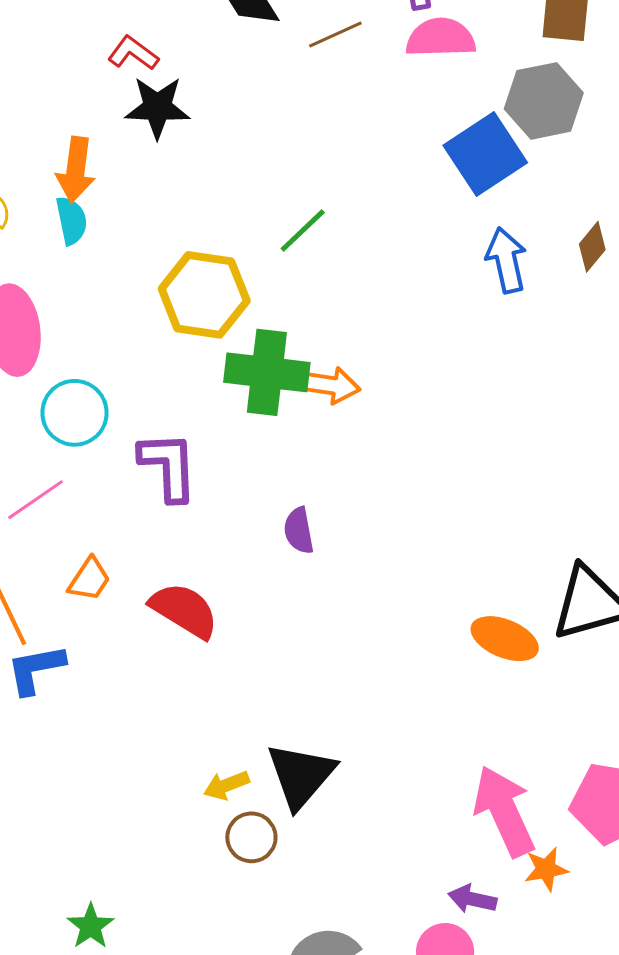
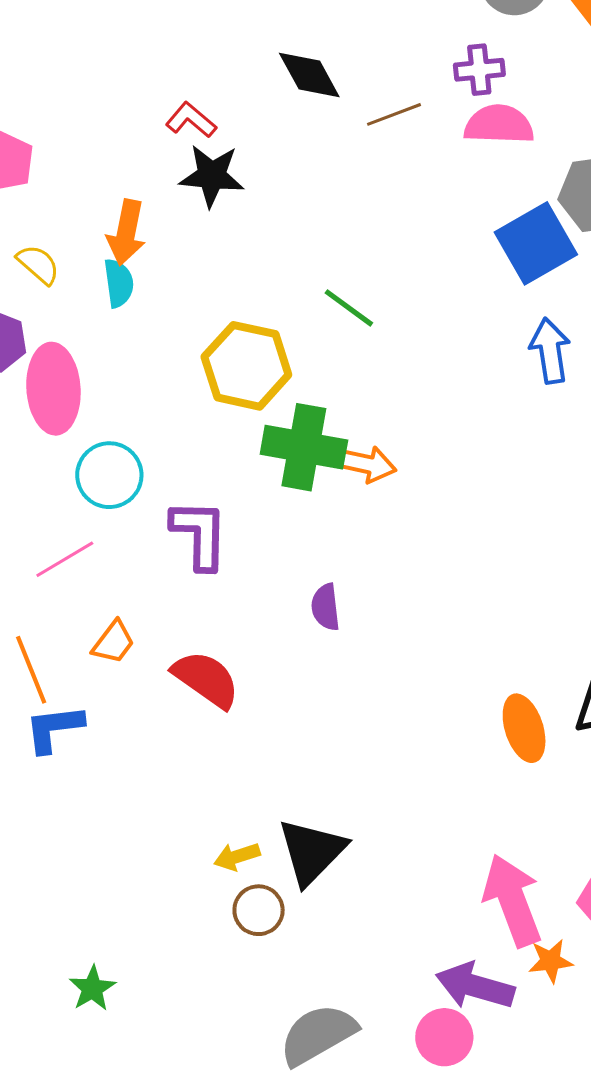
green line: (303, 230) -> (349, 308), turned 76
orange ellipse: (505, 639) -> (524, 728), turned 46
purple arrow: (472, 899) -> (475, 986), size x1.6

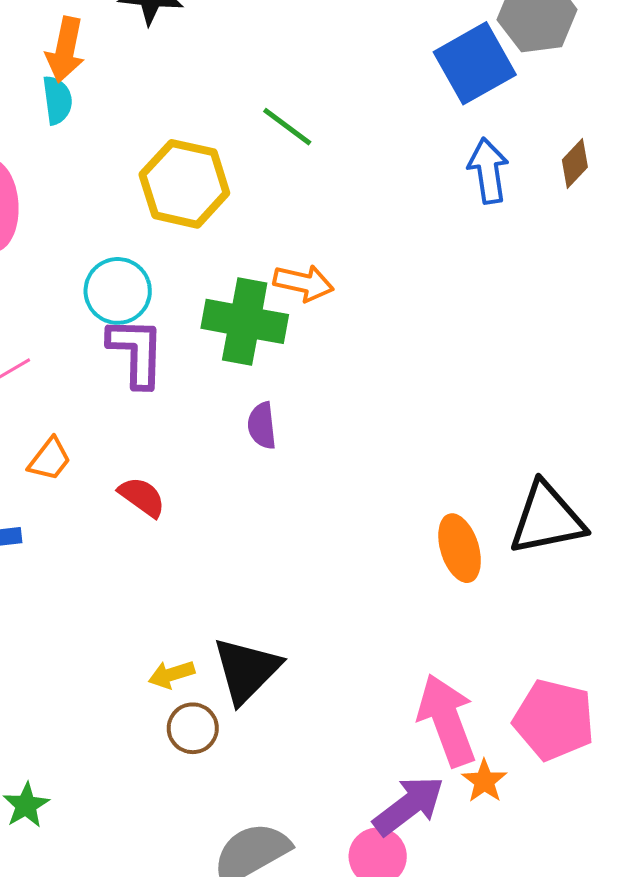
green cross: (304, 447) -> (245, 321), moved
cyan circle: (109, 475) -> (118, 291), moved
red semicircle: (206, 679) -> (142, 497), size x0.7
orange star: (551, 961) -> (484, 781), turned -30
purple arrow: (475, 986) -> (409, 806), turned 126

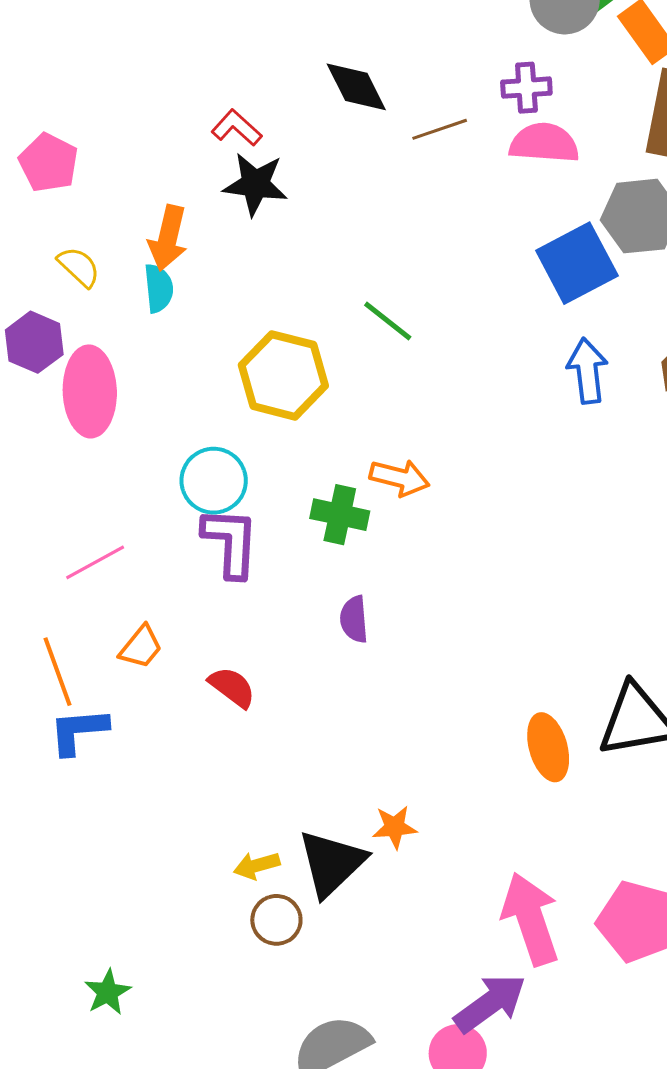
green cross: (245, 321) -> (340, 515), size x0.7
orange star: (484, 781) -> (395, 827), moved, turned 30

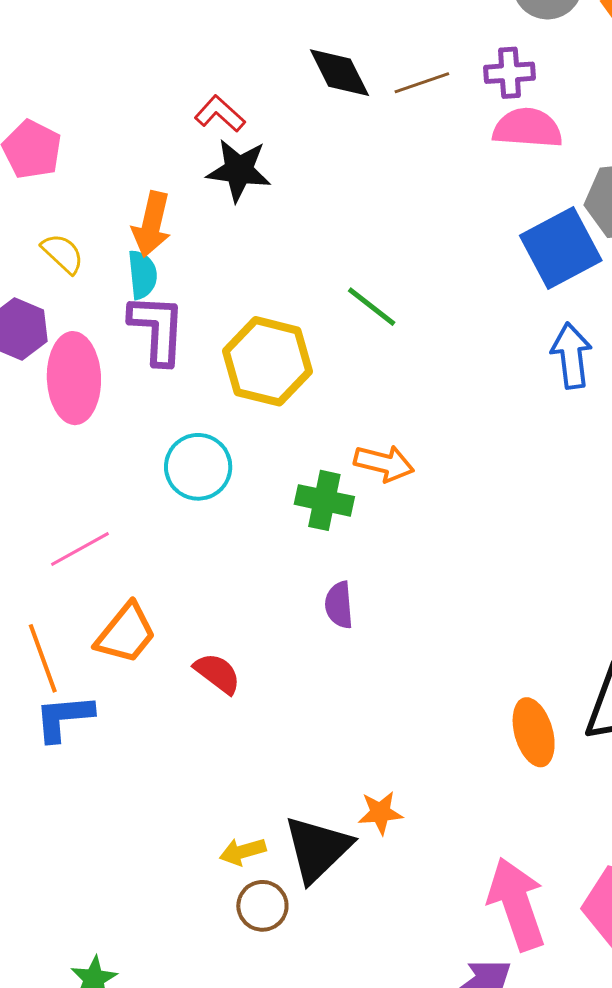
brown line: (440, 129) -> (422, 83), moved
purple L-shape: (231, 542) -> (157, 329), moved
orange trapezoid: (141, 647) -> (126, 633), size x1.4

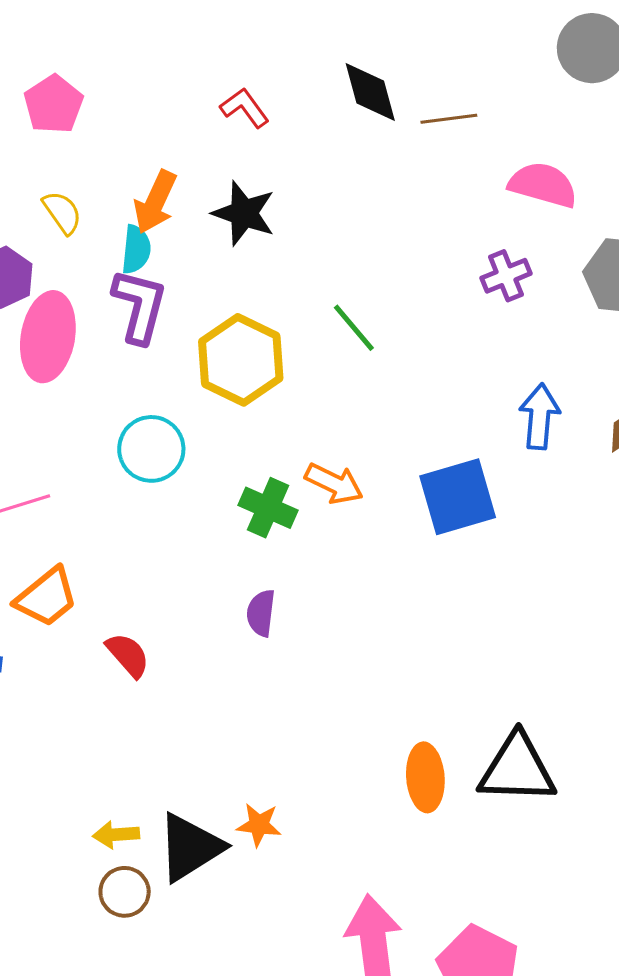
purple cross: (510, 73) -> (506, 276), moved, turned -30
black star: (239, 170) -> (244, 213), moved
blue square: (561, 248) -> (458, 497), moved

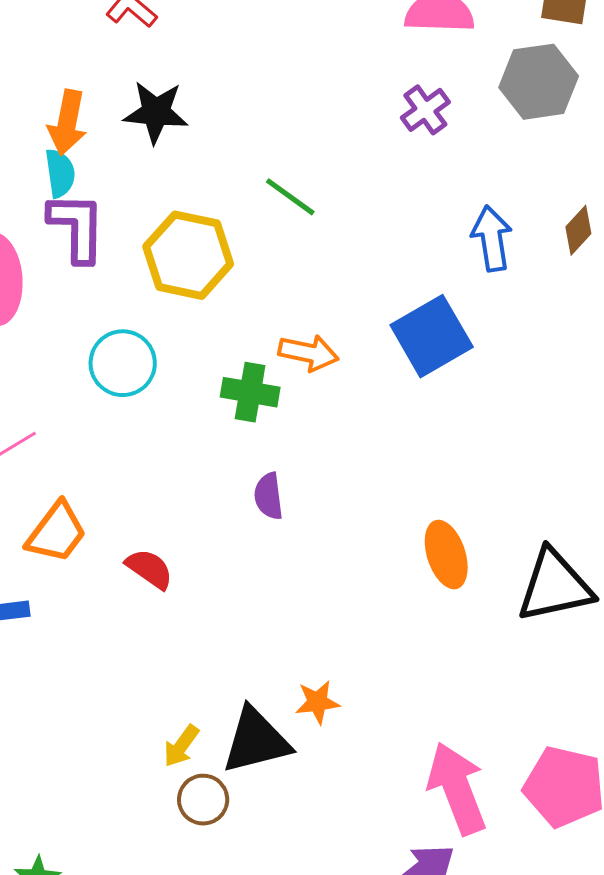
orange ellipse: (425, 777) -> (446, 555), moved
yellow arrow: (116, 835) -> (181, 746), turned -36
black triangle: (190, 847) -> (256, 741), turned 32

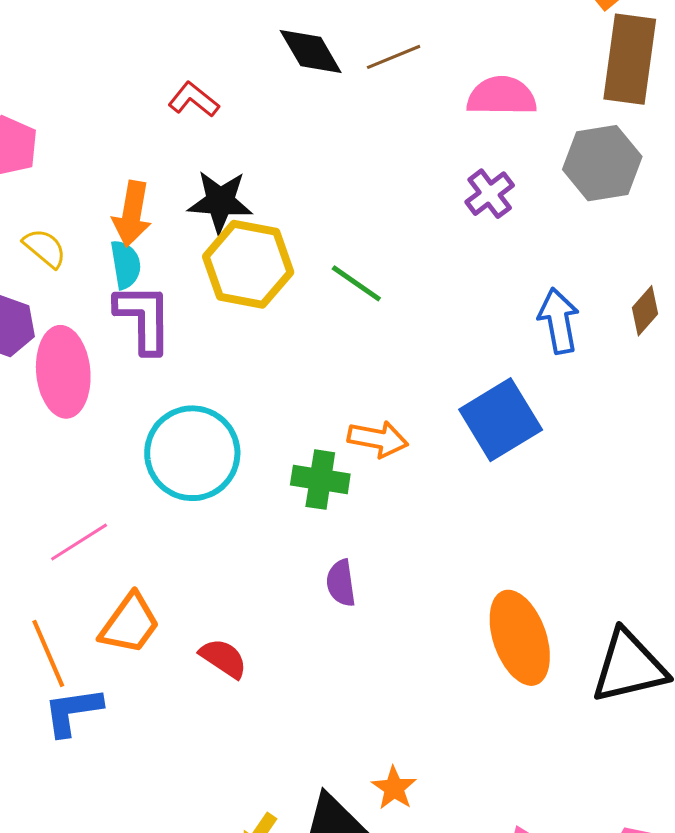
yellow hexagon: (188, 255) -> (248, 264), moved
cyan circle: (123, 363) -> (192, 453), size x1.4
orange ellipse: (446, 555) -> (520, 638), size x1.4
orange star: (317, 702) -> (394, 788), turned -30

